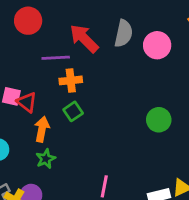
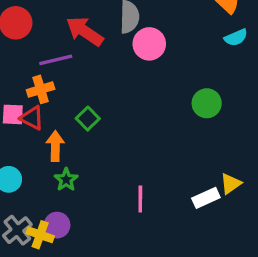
pink circle: (157, 45) -> (149, 44), moved
orange cross: (71, 80) -> (41, 89), moved
green circle: (159, 120) -> (207, 103), moved

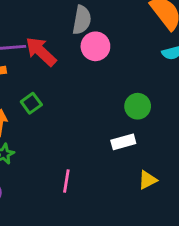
red arrow: (85, 31) -> (41, 51), moved
white rectangle: (206, 198) -> (123, 142), moved

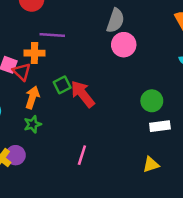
red arrow: (41, 51) -> (83, 94), moved
white rectangle: (123, 142) -> (160, 126), moved

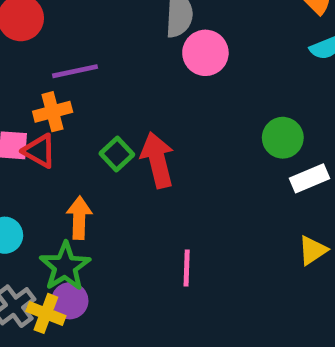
red arrow: (83, 94) -> (157, 160), turned 40
orange arrow: (32, 97) -> (79, 218), moved
green star: (33, 124) -> (65, 266), moved, size x1.5

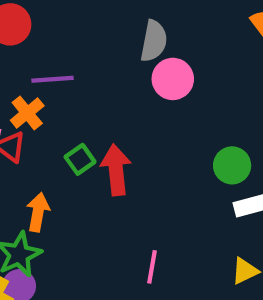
orange cross: (53, 112) -> (27, 113), turned -32
pink line: (187, 268) -> (152, 267), moved

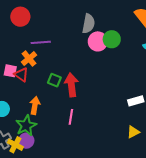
green square: (80, 159) -> (54, 80), turned -32
green circle: (232, 165) -> (112, 39), moved
pink line: (152, 267) -> (71, 117), moved

